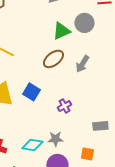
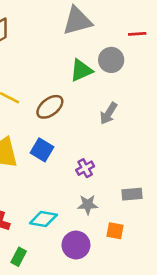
brown ellipse: (53, 59) -> (50, 107), moved
gray star: (55, 139) -> (88, 205), moved

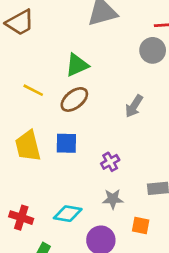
gray circle: (111, 60) -> (153, 50), moved
green triangle: (81, 70) -> (77, 65), moved
blue square: (42, 150) -> (66, 143), turned -30

